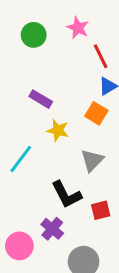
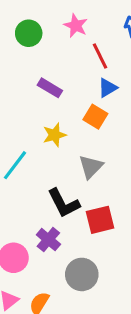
purple rectangle: (41, 99) -> (50, 88), moved
yellow star: (58, 130) -> (54, 135), turned -30
red square: (101, 210) -> (100, 220), size x1.4

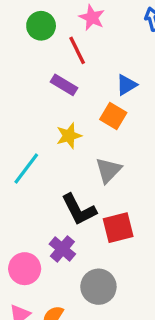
red line: (100, 56) -> (77, 50), moved

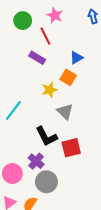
yellow star: (69, 136) -> (50, 90), moved
gray triangle: (108, 170) -> (65, 112), turned -30
gray circle: (98, 287) -> (46, 182), moved

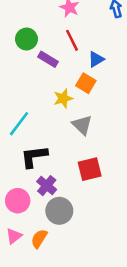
green circle: (23, 21) -> (26, 39), moved
red line: (45, 36) -> (72, 40), moved
black L-shape: (46, 136) -> (34, 156), moved, turned 110

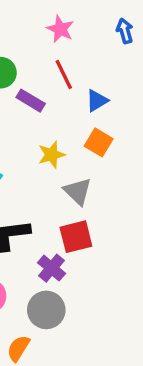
orange square: (86, 83) -> (99, 142), moved
red square: (90, 169) -> (76, 237), moved
purple cross: (47, 186) -> (52, 268), moved

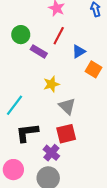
red line: (64, 74) -> (59, 36), turned 54
orange square: (99, 142) -> (94, 69), moved

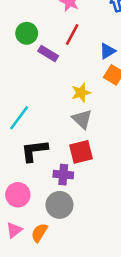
blue triangle: (79, 51) -> (107, 51), moved
yellow star: (51, 84) -> (81, 93), moved
purple cross: (51, 153) -> (63, 175), turned -35

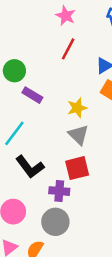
green circle: (27, 33) -> (14, 71), moved
purple rectangle: (48, 53) -> (32, 95), moved
black L-shape: (34, 151) -> (30, 167), turned -120

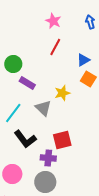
gray triangle: (78, 135) -> (43, 108), moved

